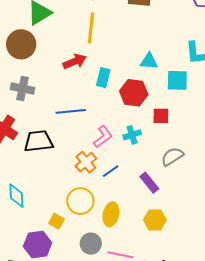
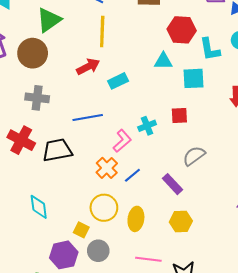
cyan rectangle: (103, 78) -> (118, 81), turned 54
red hexagon: (134, 93) -> (182, 30), moved
cyan cross: (132, 135) -> (147, 126), moved
gray circle: (91, 244) -> (98, 251), moved

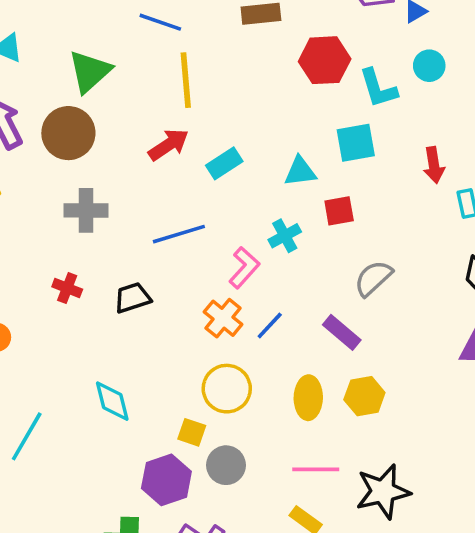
cyan triangle: (163, 61) -> (300, 171), moved
red cross: (21, 140) -> (67, 288), size x0.6
black trapezoid: (57, 150) -> (132, 298), size x0.7
yellow ellipse: (136, 219) -> (308, 398), moved

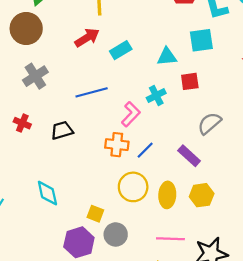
gray cross: (86, 210) -> (35, 76), turned -35
orange cross: (223, 318) -> (117, 145), turned -35
yellow circle: (227, 389) -> (133, 187), moved

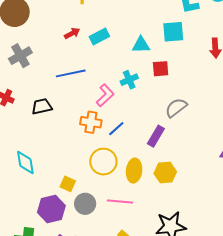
red arrow: (87, 38) -> (72, 33), moved, size x0.7
purple rectangle: (189, 156) -> (156, 136), turned 75
pink line: (170, 239) -> (120, 202), moved

